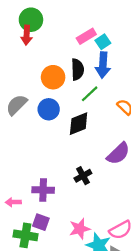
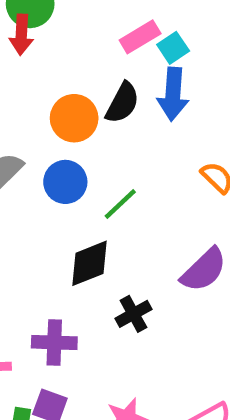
black semicircle: (77, 69) -> (122, 103), turned 30
green line: (90, 94) -> (120, 204), moved
black diamond: (79, 124) -> (89, 263), moved

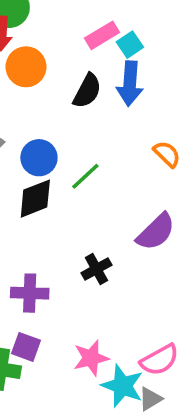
orange circle: (74, 118) -> (26, 67), moved
black diamond: (89, 263) -> (35, 199), moved

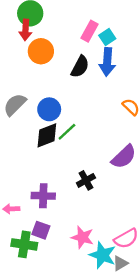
pink rectangle: (102, 35) -> (89, 31), turned -30
green line: (85, 176) -> (67, 132), moved
pink star: (91, 358) -> (82, 237), turned 30

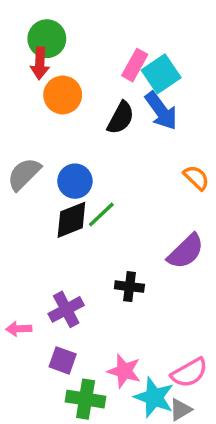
cyan square: (107, 37) -> (161, 74), size x1.5
blue arrow: (107, 62) -> (161, 111), turned -40
black cross: (86, 180) -> (129, 287), turned 36
purple cross: (43, 196) -> (66, 309), turned -30
green cross: (24, 244) -> (86, 399), moved

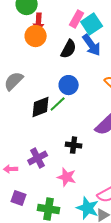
red arrow: (40, 63) -> (39, 22), moved
blue circle: (75, 181) -> (69, 85), moved
purple square: (63, 360) -> (19, 198), moved
pink star: (124, 371) -> (67, 177), moved

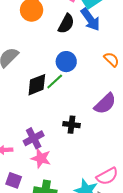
pink star: (67, 177) -> (41, 158), moved

